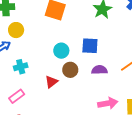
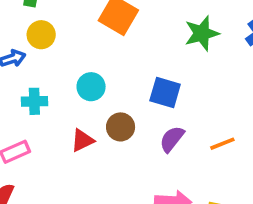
cyan circle: (61, 51) -> (91, 87), moved
purple semicircle: (99, 70) -> (172, 139), turned -63

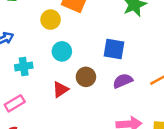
yellow circle: (41, 35) -> (51, 20), moved
purple semicircle: (172, 139) -> (123, 81), turned 36

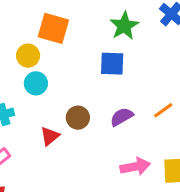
blue square: (114, 49) -> (112, 64), moved
cyan circle: (62, 51) -> (36, 83), moved

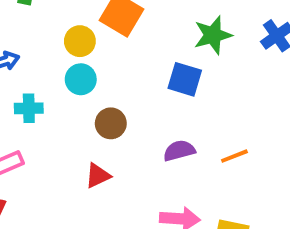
brown circle: (78, 118) -> (111, 123), moved
red triangle: (50, 136) -> (98, 176), moved

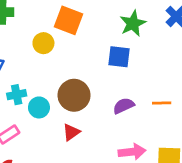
cyan circle: (81, 79) -> (39, 107), moved
brown circle: (111, 123) -> (74, 95), size x1.5
orange line: (234, 156) -> (162, 103), turned 30

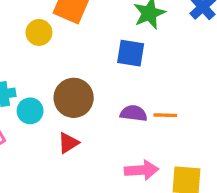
orange line: (162, 103) -> (165, 115), moved
purple semicircle: (124, 106) -> (134, 113), turned 30

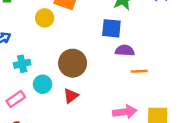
cyan circle: (30, 111) -> (43, 84), moved
purple semicircle: (134, 113) -> (125, 50), moved

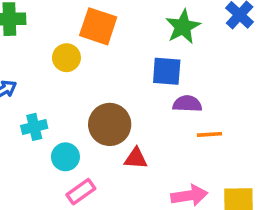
red triangle: (71, 96) -> (136, 158), moved, turned 42
pink rectangle: (16, 99) -> (81, 192), moved

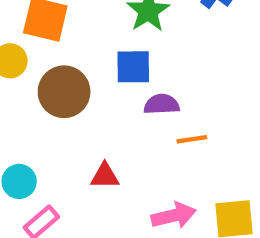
brown circle: (110, 124) -> (64, 92), moved

